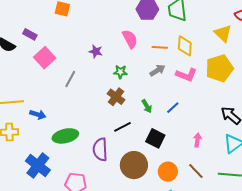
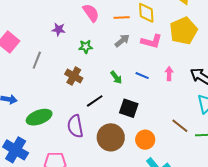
brown cross: (116, 97) -> (74, 76), moved
blue line: (173, 108) -> (142, 76), turned 72
pink arrow: (197, 140) -> (169, 74), moved
brown line: (196, 171) -> (180, 126), moved

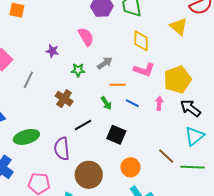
orange line: (122, 17) -> (118, 85), moved
yellow pentagon: (183, 31) -> (177, 80), moved
gray arrow: (122, 41) -> (105, 63), moved
brown circle: (111, 137) -> (89, 175), moved

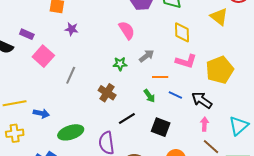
purple star: (52, 51) -> (72, 29), moved
pink arrow: (159, 103) -> (204, 124), moved
black arrow: (190, 108) -> (202, 100), moved

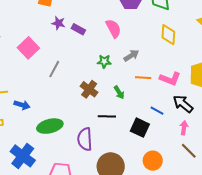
purple rectangle: (27, 34) -> (78, 29), moved
pink L-shape: (186, 61) -> (170, 79), moved
blue line: (175, 95) -> (157, 111), moved
green arrow: (149, 96) -> (119, 92), moved
black line: (127, 118) -> (107, 116), turned 30

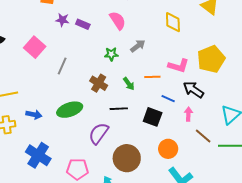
orange line: (143, 78) -> (152, 77), moved
blue arrow: (22, 105) -> (34, 114), moved
green ellipse: (50, 126) -> (70, 110), moved
pink arrow: (184, 128) -> (188, 114), moved
purple semicircle: (85, 139) -> (99, 133), turned 45

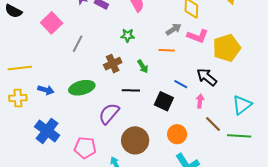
gray arrow: (138, 46) -> (174, 29), moved
pink L-shape: (178, 66) -> (198, 36), moved
orange line: (152, 77) -> (167, 50), moved
brown cross: (99, 83) -> (113, 64), turned 30

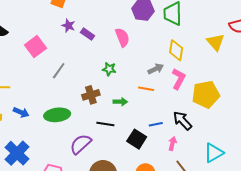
pink L-shape: (198, 36) -> (179, 79), turned -90
green arrow: (143, 66) -> (120, 102), turned -64
blue line: (181, 84) -> (156, 124), turned -48

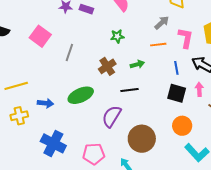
pink L-shape: (179, 79) -> (186, 38), moved
blue line: (156, 124) -> (176, 68), moved, turned -72
black square: (137, 139) -> (177, 93), moved

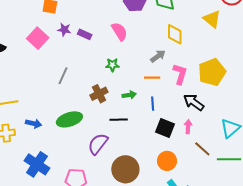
pink square: (40, 36) -> (38, 38), moved
blue line: (176, 68) -> (153, 104), moved

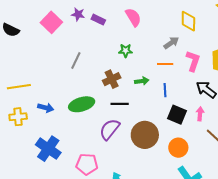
black line: (119, 120) -> (120, 104), moved
brown circle: (125, 169) -> (145, 135), moved

